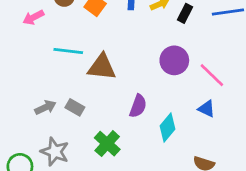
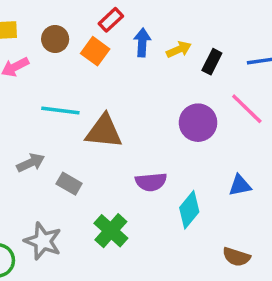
pink line: (212, 75) -> (247, 109), moved
purple semicircle: (138, 106) -> (151, 182), turned 65
gray arrow: (45, 107) -> (31, 163), moved
blue triangle: (206, 109) -> (240, 185), turned -36

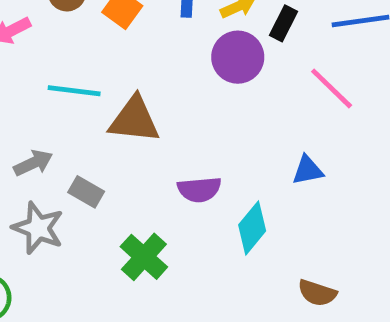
purple circle: (198, 123) -> (238, 57), moved
blue triangle: (240, 185) -> (308, 170), moved
gray star: (43, 241) -> (38, 228), moved

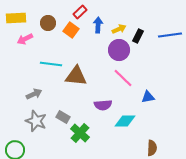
pink line: (332, 88) -> (123, 78), moved
gray rectangle: (86, 192) -> (63, 117), moved
cyan diamond: (252, 228) -> (125, 121), turned 50
brown semicircle: (317, 293) -> (152, 148), turned -105

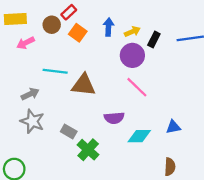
red rectangle: (80, 12) -> (69, 12), moved
gray arrow: (34, 94) -> (30, 94), moved
blue triangle: (148, 97) -> (173, 127), moved
gray star: (36, 121) -> (32, 121), moved

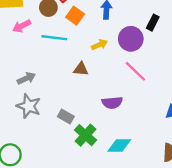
yellow arrow: (132, 32) -> (99, 45), moved
cyan line: (55, 71) -> (54, 38), moved
brown triangle: (83, 85) -> (81, 69), size x0.6
cyan diamond: (139, 136) -> (119, 146), moved

